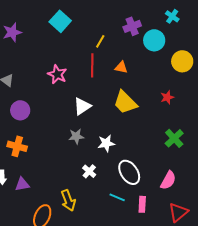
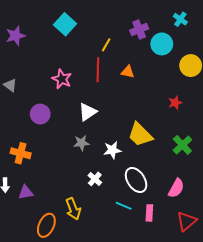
yellow trapezoid: (125, 102) -> (140, 135), moved
purple circle: (20, 110) -> (40, 114), moved

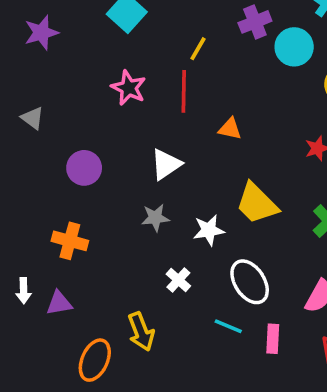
orange triangle: (128, 72) -> (230, 129), moved
pink star: (62, 79) -> (129, 88), moved
orange cross: (21, 153) -> (70, 241), moved

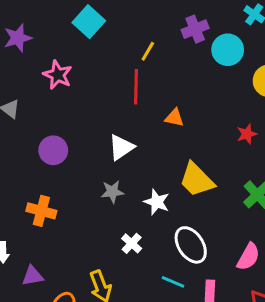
pink star: (129, 88) -> (58, 75), moved
white star: (209, 230) -> (157, 202), turned 30
purple triangle: (59, 303) -> (33, 276), moved

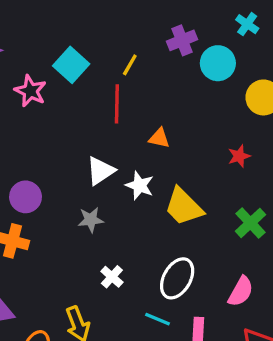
cyan square: (89, 22) -> (71, 65), moved
purple circle: (53, 150) -> (26, 197), moved
white star: (157, 202) -> (140, 185), moved
white ellipse: (191, 245) -> (177, 278), turned 63

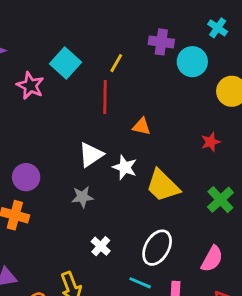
purple cross: (182, 40) -> (161, 42), turned 30

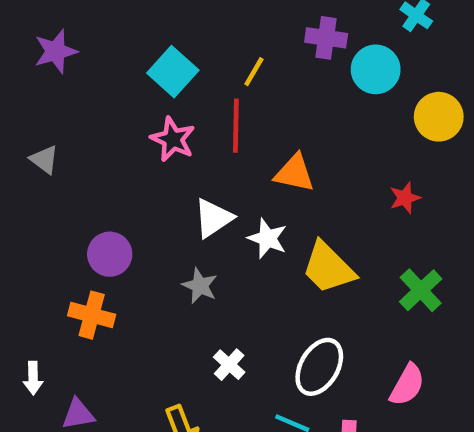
pink star: (30, 86) -> (173, 139), moved
orange triangle: (142, 126) -> (294, 173), size x1.4
gray star: (82, 197) -> (200, 286), turned 30

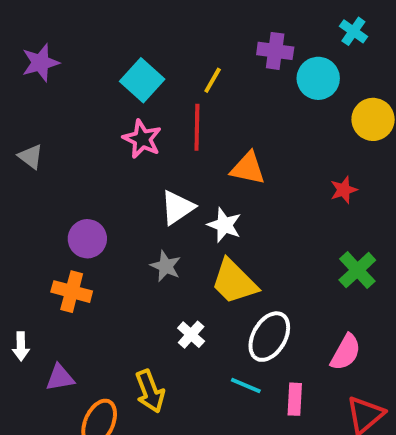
yellow trapezoid: (328, 268) -> (234, 282), moved

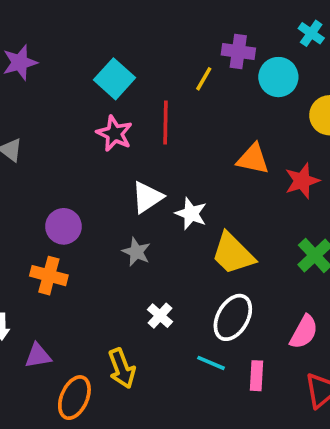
yellow line: (213, 80) -> (204, 79), moved
orange triangle: (248, 168) -> (253, 159), moved
red star: (344, 190) -> (302, 181), size x1.4
yellow trapezoid: (234, 282) -> (233, 254), moved

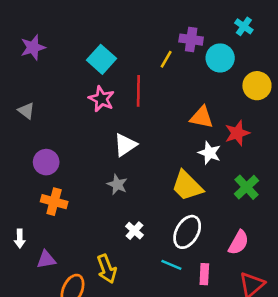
white star: (191, 214) -> (210, 153), moved
purple circle: (63, 226) -> (46, 162), moved

